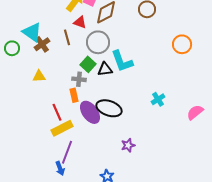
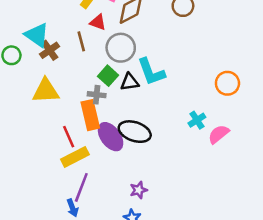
orange circle: (182, 44) -> (227, 83), moved
yellow triangle: (39, 76) -> (46, 91), size x1.6
orange rectangle: (74, 95) -> (90, 115), size x1.6
pink semicircle: (195, 112) -> (219, 134), moved
purple star: (128, 145) -> (139, 190), moved

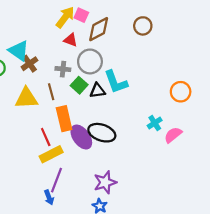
brown line: (81, 41) -> (51, 92), moved
gray cross: (97, 95) -> (63, 69), moved
purple star: (139, 190) -> (105, 182), size x1.5

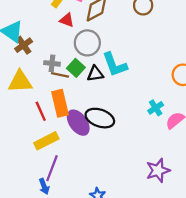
gray cross: (63, 69) -> (52, 63), moved
brown line: (51, 92) -> (60, 75), moved, turned -63
red line: (46, 137) -> (41, 111), moved
purple star: (105, 182) -> (158, 170), moved

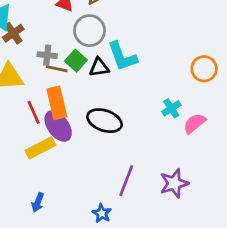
purple ellipse: (78, 123) -> (58, 126), moved
purple line: (52, 168) -> (126, 181), moved
blue arrow: (44, 186) -> (38, 202), turned 42

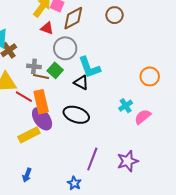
black triangle: (99, 67) -> (81, 83), moved, turned 35
red line: (34, 112) -> (24, 97), moved, turned -36

